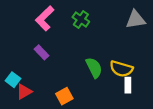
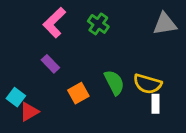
orange square: (64, 96) -> (78, 93), moved

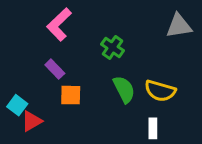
green cross: (98, 24) -> (113, 47), moved
orange square: (78, 93) -> (71, 95), moved, turned 30
white rectangle: (155, 104) -> (153, 128), moved

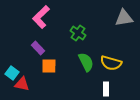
red triangle: (32, 121) -> (22, 84), turned 42

